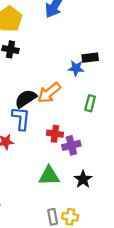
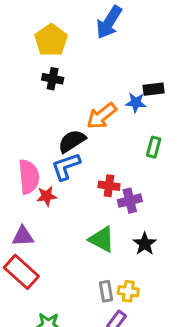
orange arrow: (49, 93) -> (102, 116), moved
blue L-shape: (21, 118) -> (66, 166), turned -115
green triangle: (49, 176) -> (102, 239), turned 30

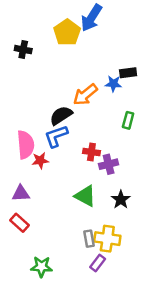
yellow pentagon: (51, 40) -> (67, 32), moved
black cross: (53, 79) -> (23, 50), moved
red rectangle: (21, 272) -> (20, 223), size x0.7
yellow cross: (128, 291) -> (107, 239), size x1.5

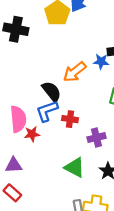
black cross: (23, 50) -> (16, 29), size x1.5
black semicircle: (61, 115) -> (52, 91), turned 85
red cross: (91, 152) -> (70, 119), moved

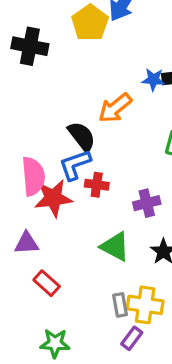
blue star: (101, 62) -> (153, 80), moved
red cross: (70, 119) -> (97, 185), moved
red star: (32, 134) -> (53, 198), size x1.6
red rectangle: (12, 193) -> (47, 283), moved

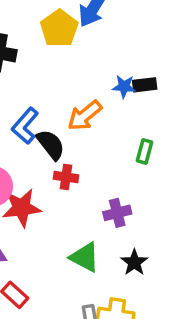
blue L-shape: (75, 165) -> (25, 126), moved, turned -30
red cross: (97, 185) -> (66, 177), moved

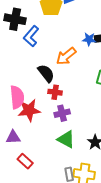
blue L-shape: (25, 126) -> (31, 36), moved
purple cross: (117, 213) -> (62, 113), moved

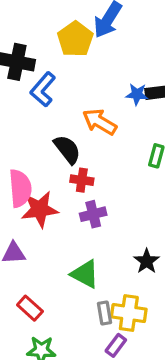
orange arrow: (66, 56) -> (100, 122), turned 70
green triangle: (66, 139) -> (85, 274), moved
red rectangle: (25, 161) -> (30, 308), moved

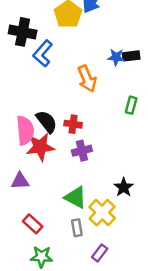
orange arrow: (100, 122) -> (87, 79), turned -144
black semicircle: (67, 149) -> (47, 122), moved
gray rectangle: (104, 313) -> (77, 228), moved
yellow cross: (129, 313) -> (102, 213), moved, turned 36

